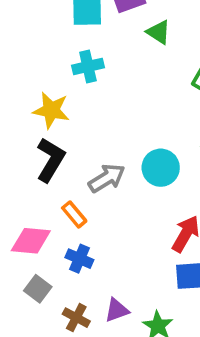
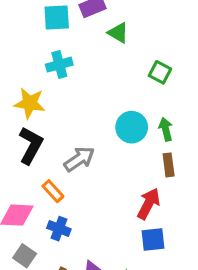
cyan circle: (161, 168) -> (132, 127), moved

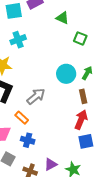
green triangle: (118, 33) -> (62, 18), moved
green arrow: (166, 129) -> (87, 73), turned 48
brown rectangle: (169, 165) -> (83, 96), moved

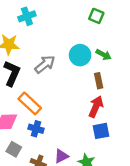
green arrow: (87, 73) -> (103, 55), turned 88
gray arrow: (36, 96) -> (45, 64), moved
orange rectangle: (22, 118) -> (30, 103), size x1.5

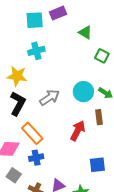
red arrow: (96, 107) -> (78, 131), moved
blue cross: (36, 129) -> (36, 158), turned -32

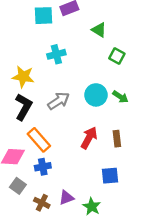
cyan cross: (36, 51) -> (56, 54), moved
brown rectangle: (99, 117) -> (117, 139), moved

